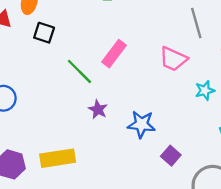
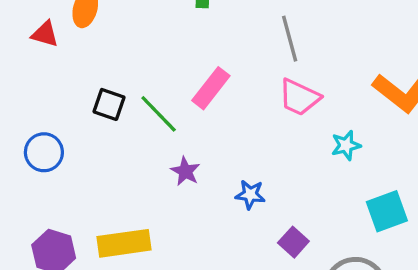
gray line: (196, 23) -> (290, 39), moved
black square: (44, 33) -> (109, 104), moved
blue star: (141, 124) -> (250, 195), size x0.7

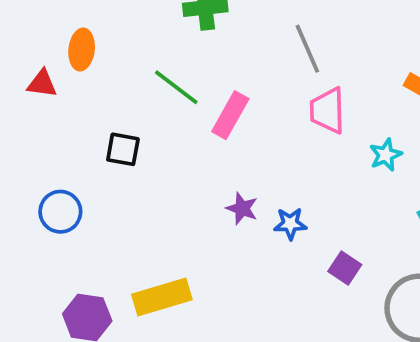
pink trapezoid: (299, 97) -> (327, 111), turned 72
green line: (159, 114) -> (176, 87), moved
purple star: (185, 171) -> (242, 208), moved

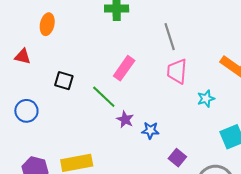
red triangle: (42, 84) -> (23, 56), moved
green line: (176, 87) -> (104, 97), moved

